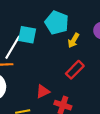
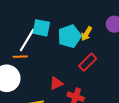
cyan pentagon: (57, 23) -> (69, 36), moved, turned 30

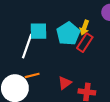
orange line: (20, 57) -> (32, 75), moved
red rectangle: (88, 62) -> (85, 43), moved

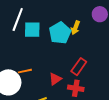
red rectangle: (85, 43) -> (79, 67), moved
white line: (27, 46) -> (18, 20), moved

